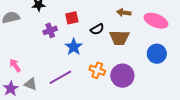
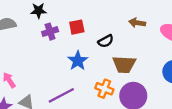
purple cross: (50, 30) -> (50, 32), moved
brown trapezoid: (119, 38) -> (124, 64), moved

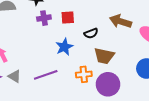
brown arrow: (137, 23) -> (121, 21), size x1.5
orange cross: (104, 89) -> (84, 74), turned -35

